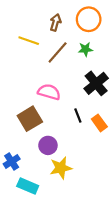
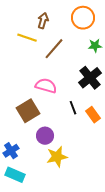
brown arrow: (55, 22) -> (43, 21), moved
green star: (85, 49) -> (95, 46), moved
cyan rectangle: (28, 186) -> (15, 175), moved

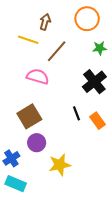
pink semicircle: (46, 86) -> (38, 76), moved
purple circle: (45, 136) -> (37, 143), moved

